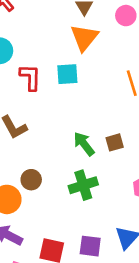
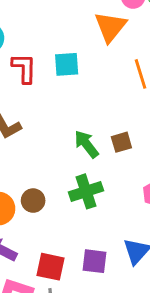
orange triangle: (84, 37) -> (110, 27), moved
brown circle: (31, 180) -> (33, 201), moved

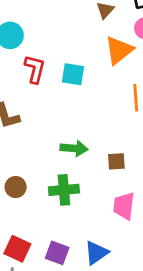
brown square: (121, 142) -> (116, 161), moved
green arrow: (86, 144) -> (74, 148), turned 120

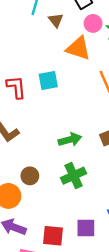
orange triangle: (119, 50) -> (78, 48), turned -44
brown circle: (16, 187) -> (30, 176), moved

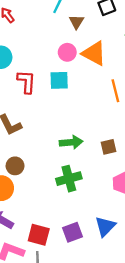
pink circle: (93, 23) -> (67, 52), moved
brown circle: (30, 176) -> (15, 166), moved
purple square: (86, 228) -> (73, 232), turned -30

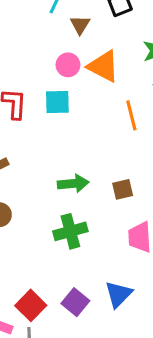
purple square: (73, 232) -> (75, 302), turned -30
red square: (39, 235) -> (31, 305), turned 30

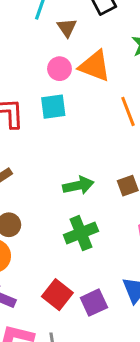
purple square: (75, 302) -> (94, 303), turned 32
red square: (31, 305) -> (57, 295), moved

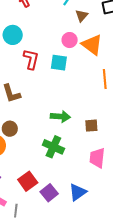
green cross: (81, 233) -> (53, 147), turned 30
purple square: (94, 303) -> (49, 193), turned -30

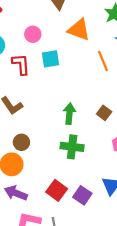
pink circle: (70, 40) -> (33, 34), moved
green arrow: (60, 117) -> (69, 114), turned -72
brown square: (91, 126) -> (104, 113), turned -32

